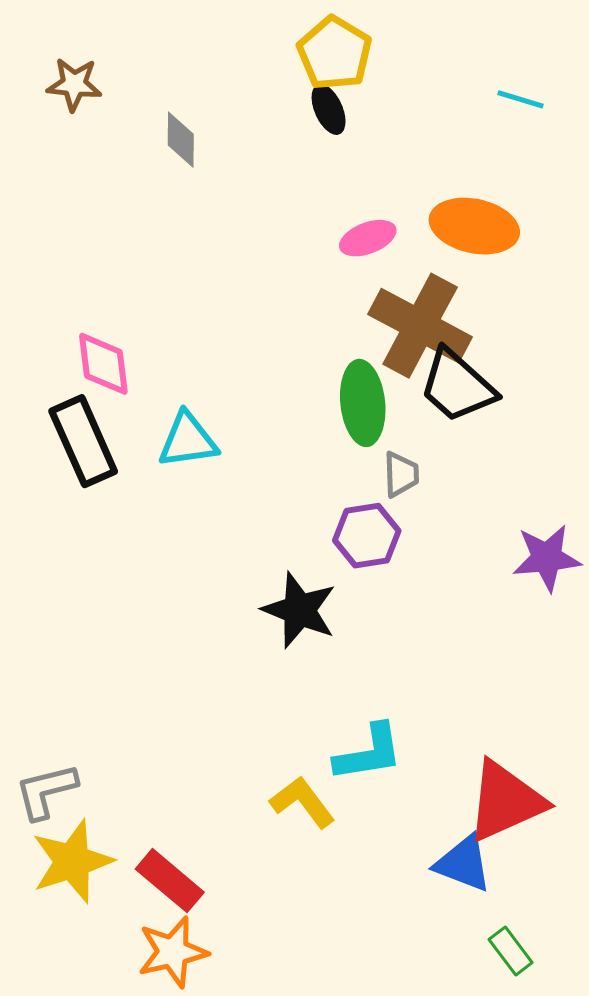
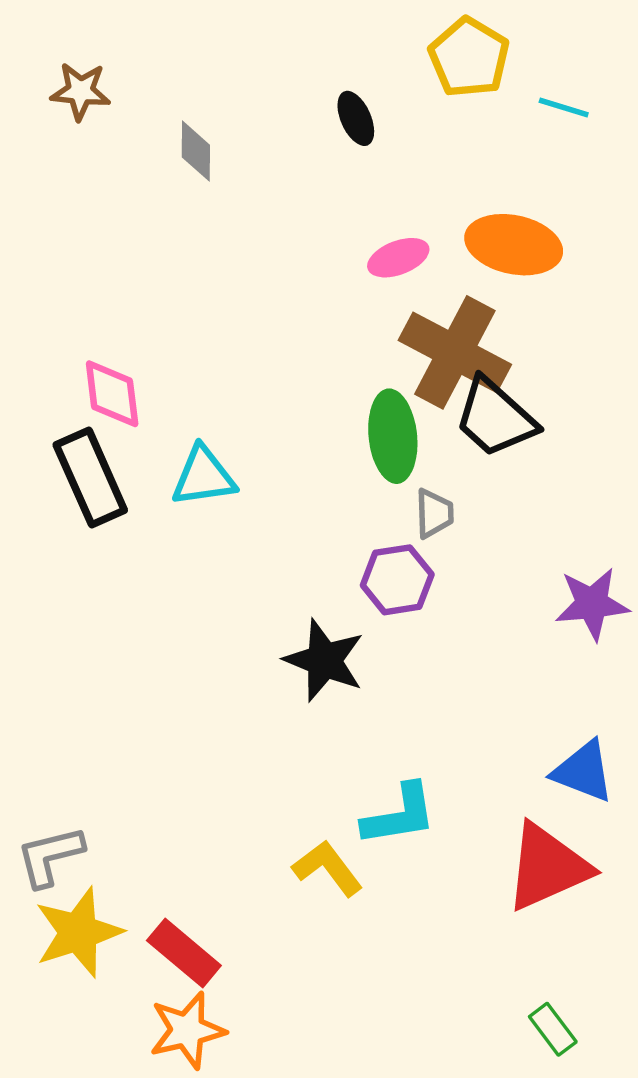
yellow pentagon: (335, 53) -> (469, 57), moved
blue triangle: (463, 863) -> (583, 771), moved

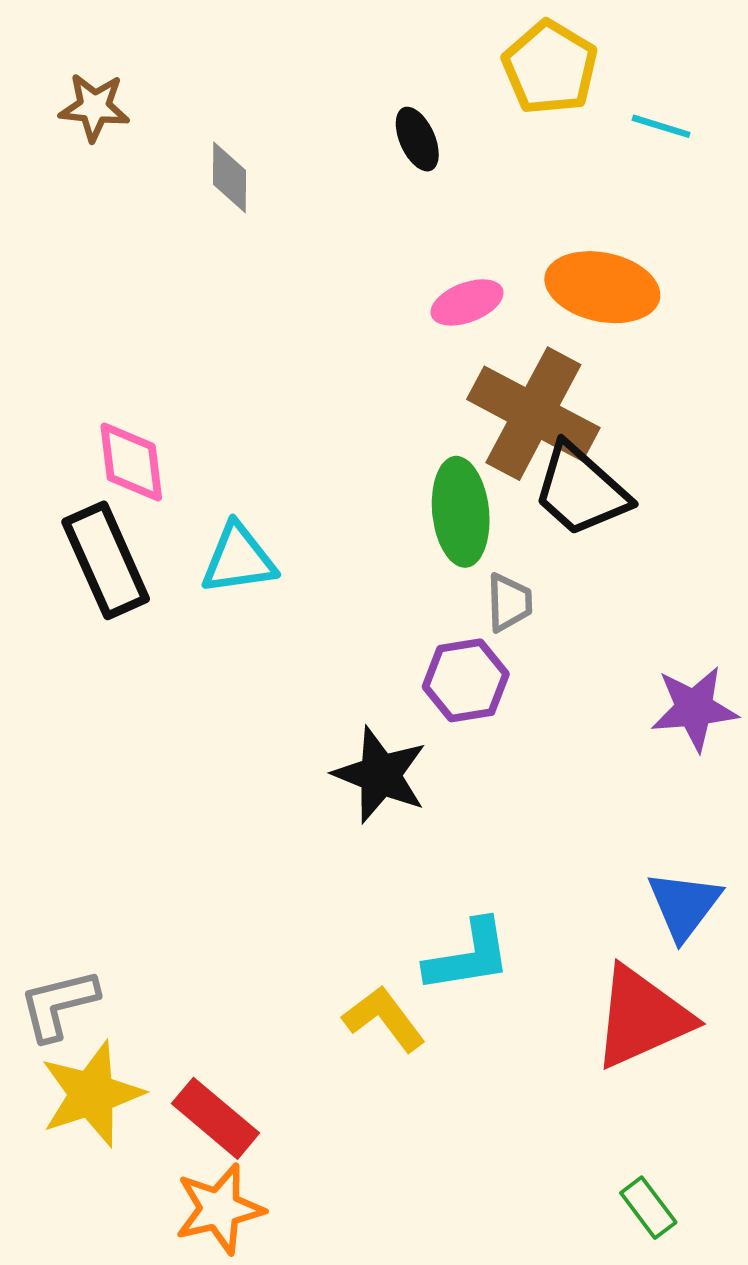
blue triangle: (583, 771) -> (684, 905), turned 46

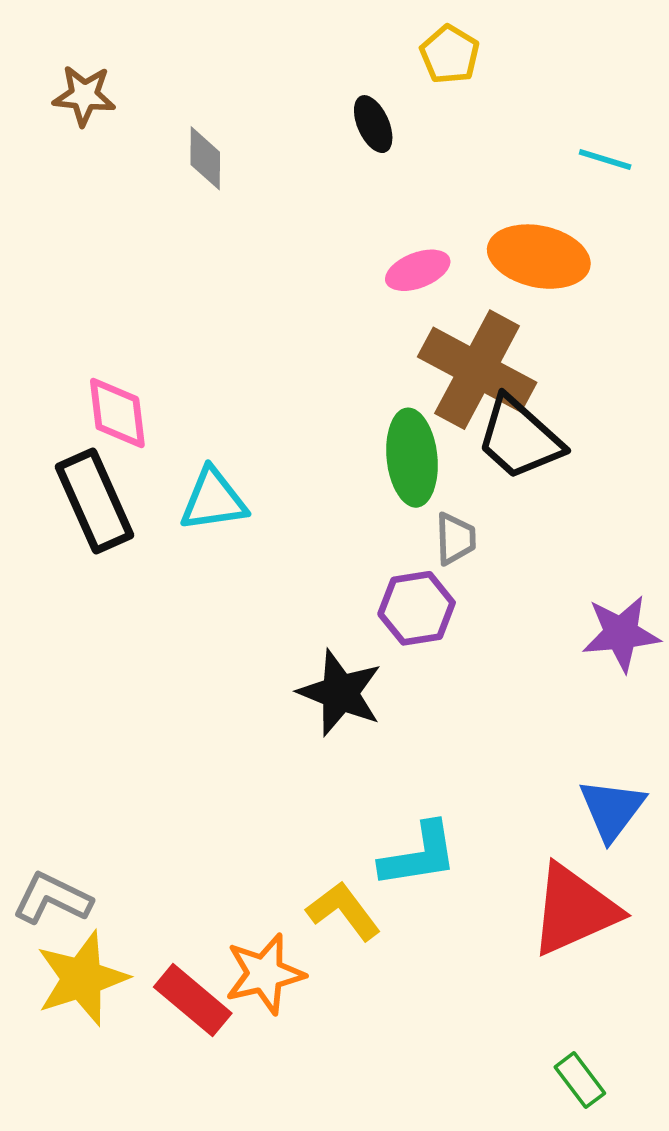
yellow pentagon: (550, 68) -> (450, 54), moved, size x0.7
cyan line: (661, 126) -> (605, 159), moved
gray L-shape: (58, 1005) -> (52, 898), turned 40
orange star: (219, 1209) -> (265, 974), moved

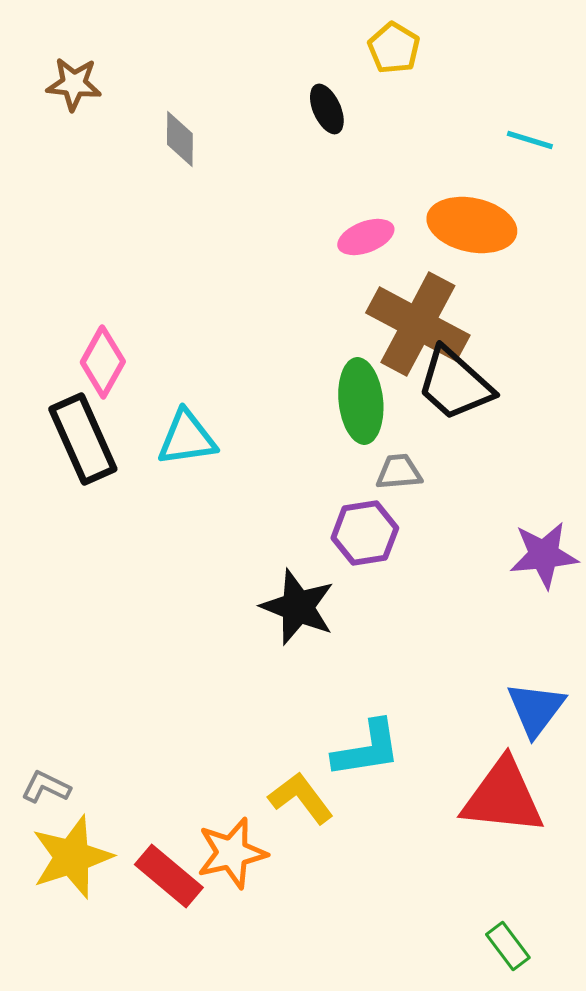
pink diamond: (117, 413) -> (103, 362), turned 36
gray trapezoid: (455, 539) -> (399, 472), turned -93
gray L-shape: (52, 898) -> (46, 787), size x0.7
red triangle: (574, 910) -> (503, 797), turned 30

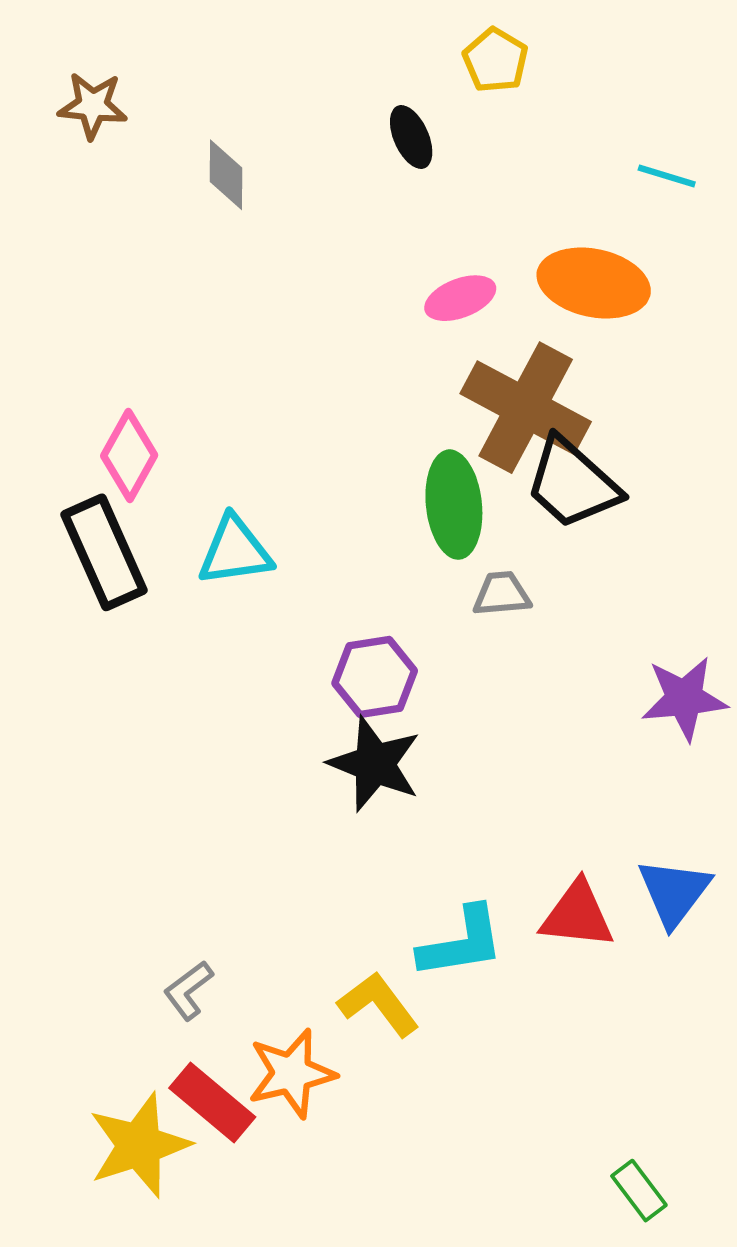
purple hexagon: (365, 533) -> (375, 677), moved
gray L-shape: (46, 787) -> (188, 990), moved, turned -63
red triangle: (503, 797) -> (577, 915), moved, size x0.7
yellow star: (72, 857) -> (139, 1145), moved

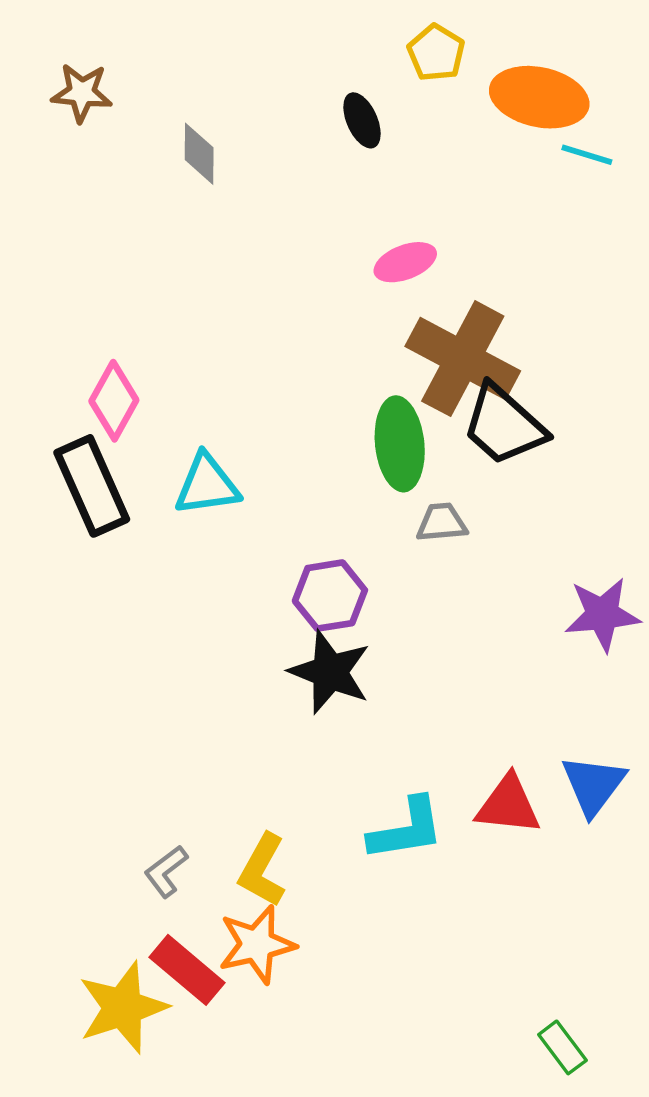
orange ellipse: (594, 283) -> (539, 97), moved
yellow L-shape: (378, 1004) -> (262, 870), moved, turned -114

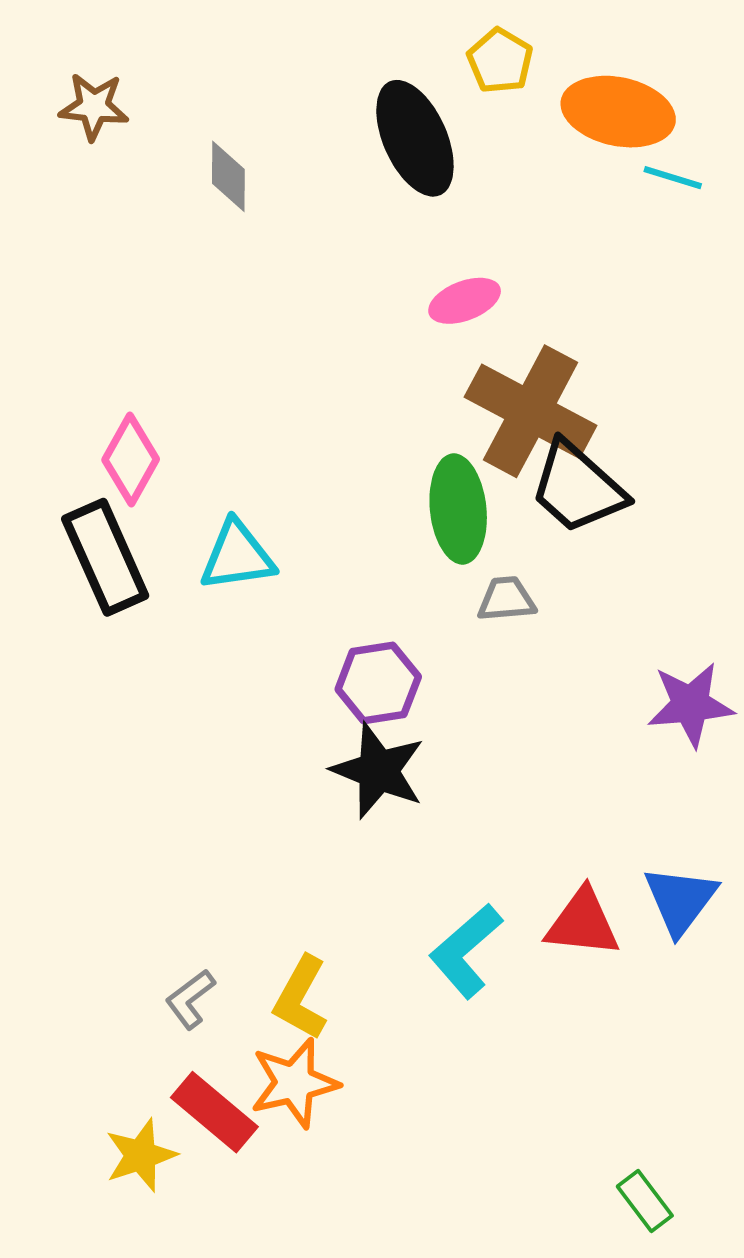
black ellipse: (362, 120) -> (415, 138), size x1.8
cyan L-shape: (406, 829) -> (466, 951), turned 148
yellow star: (123, 1008) -> (141, 1155), size x0.7

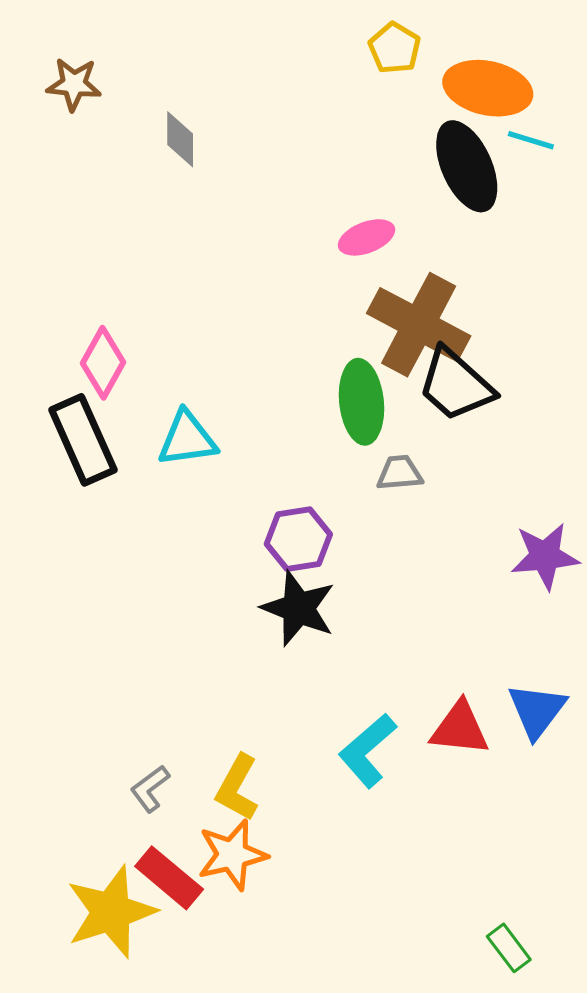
black ellipse: (415, 138) -> (467, 166), moved
yellow star: (141, 1155) -> (111, 912), size x1.6

